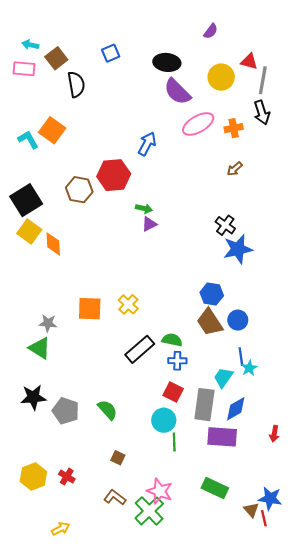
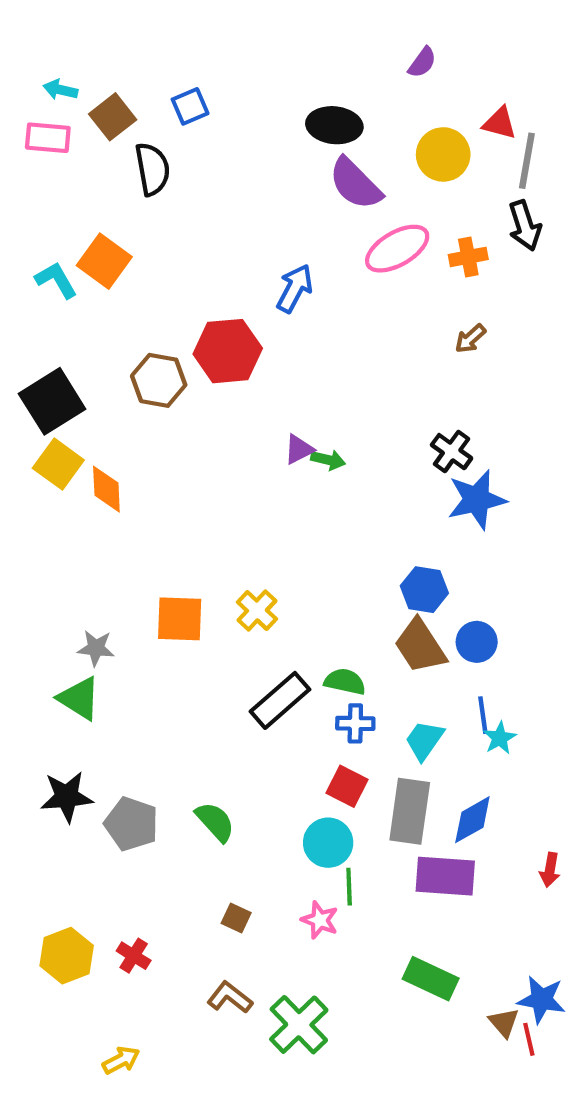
blue square: (111, 53) -> (190, 106), moved
green arrow: (144, 208) -> (328, 460), moved
cyan trapezoid: (223, 377) -> (424, 740), moved
pink star: (160, 491) -> (320, 920), moved, size x0.7

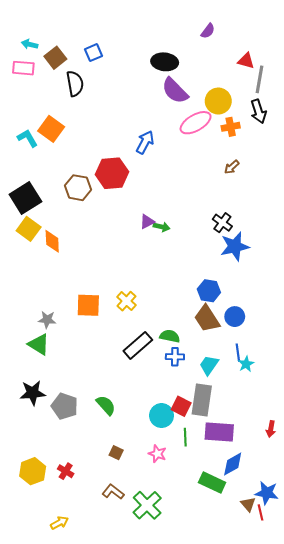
yellow circle: (443, 154) -> (218, 101), moved
red square: (347, 786) -> (181, 406), moved
blue diamond: (472, 820) -> (233, 464), moved
green line: (349, 887) -> (185, 437), moved

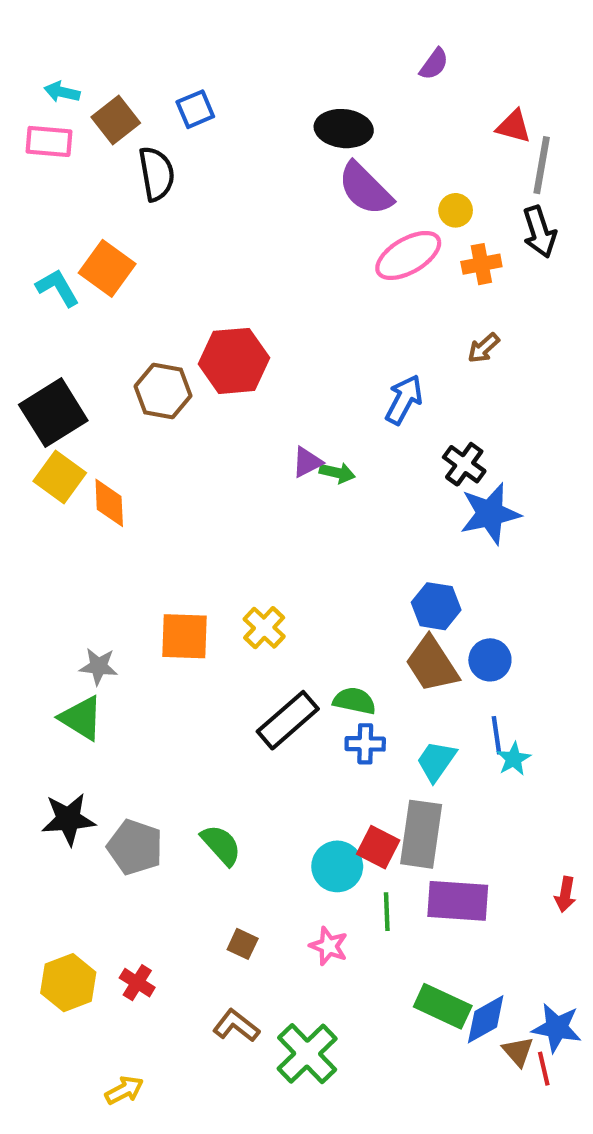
yellow circle: (218, 101) -> (456, 210), size x0.6
blue arrow: (145, 142) -> (404, 400), moved
blue diamond: (233, 464) -> (486, 1019), moved

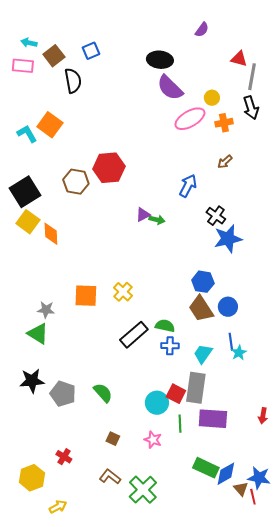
yellow hexagon: (68, 983) -> (32, 478), moved

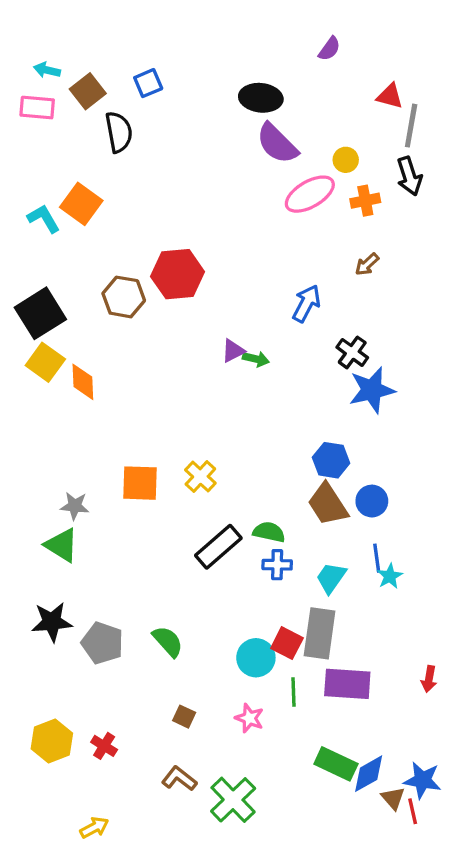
yellow hexagon: (32, 478) -> (52, 741), moved

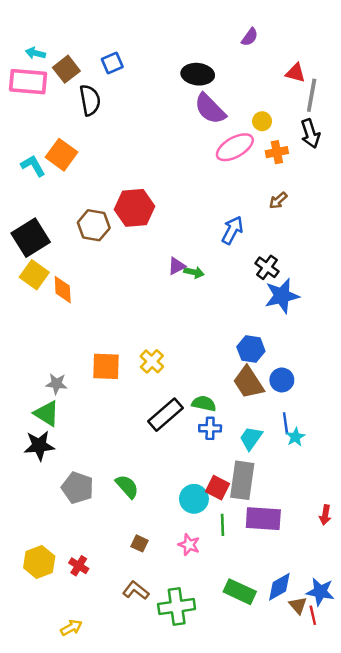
pink rectangle: (37, 108) -> (28, 82), size x1.4
black star: (52, 622) -> (39, 446), moved
green rectangle: (336, 764) -> (240, 592), moved
green cross: (233, 800) -> (177, 607), turned 36

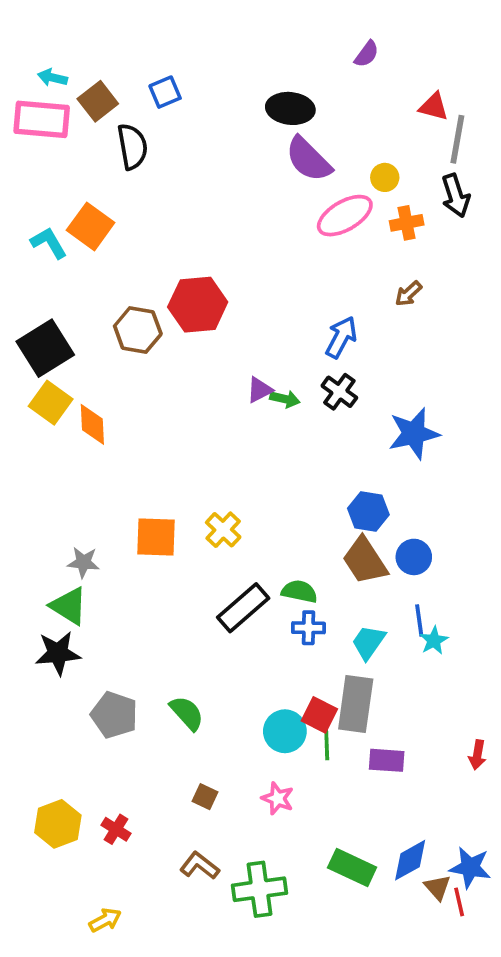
black cross: (267, 267) -> (339, 392), moved
purple rectangle: (263, 519) -> (387, 760), size x0.7
green line: (222, 525) -> (327, 744), moved

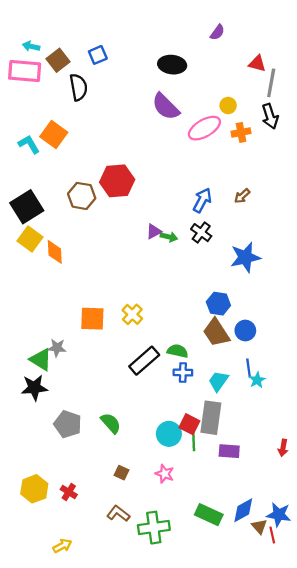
purple semicircle: (308, 159) -> (166, 107), moved
brown arrow: (408, 294) -> (242, 196), moved
gray star: (83, 562) -> (57, 348), moved

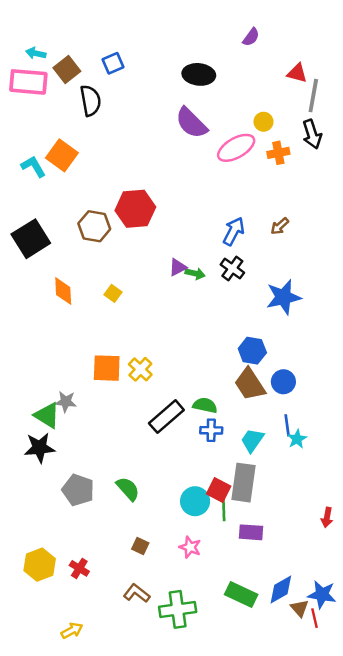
yellow square: (30, 239) -> (113, 293), moved, size x0.6
yellow cross: (132, 314) -> (140, 369), moved
purple rectangle: (229, 451) -> (251, 532), moved

